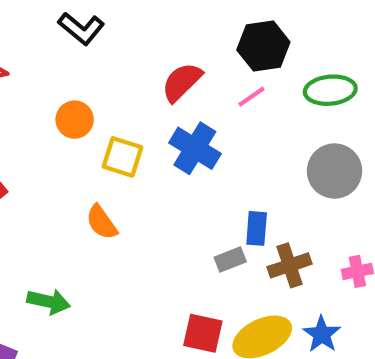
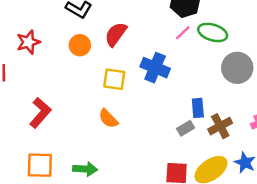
red semicircle: (182, 82) -> (116, 34), moved
green ellipse: (330, 90) -> (213, 32), moved, turned 32
orange circle: (75, 120) -> (80, 45), moved

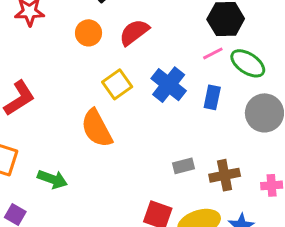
yellow square: (114, 79) -> (117, 84), turned 30
blue rectangle: (198, 108) -> (212, 97), moved
orange semicircle: (108, 119) -> (97, 128), size x1.5

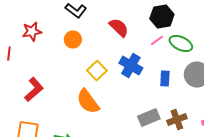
red semicircle: (134, 32) -> (119, 28), moved, turned 90
blue rectangle: (212, 97) -> (165, 78), moved
gray rectangle: (184, 166) -> (149, 118), size x1.5

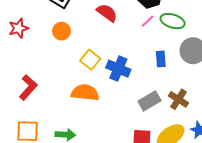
blue cross: (131, 66) -> (118, 69), moved
orange semicircle: (88, 102) -> (85, 93), turned 140
brown cross: (177, 120) -> (178, 99), turned -30

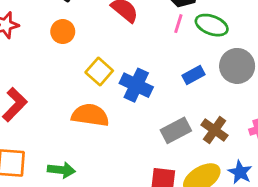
pink line: (148, 21) -> (178, 24), turned -32
blue rectangle: (161, 59) -> (194, 75), turned 63

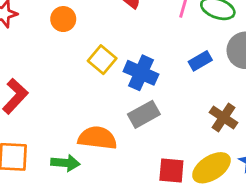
orange semicircle: (90, 115) -> (97, 138), moved
gray rectangle: (176, 130) -> (144, 114), moved

